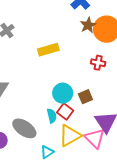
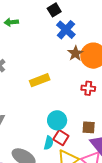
brown square: (85, 97) -> (89, 127), moved, turned 32
cyan semicircle: (52, 116) -> (49, 143), turned 32

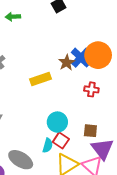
blue cross: (66, 30) -> (81, 58), moved
brown star: (75, 53) -> (67, 63), moved

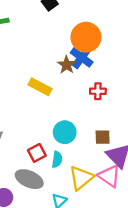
orange circle: (98, 55) -> (86, 37), moved
yellow rectangle: (41, 79) -> (40, 87), turned 54
red square: (61, 140) -> (37, 153), moved, turned 35

